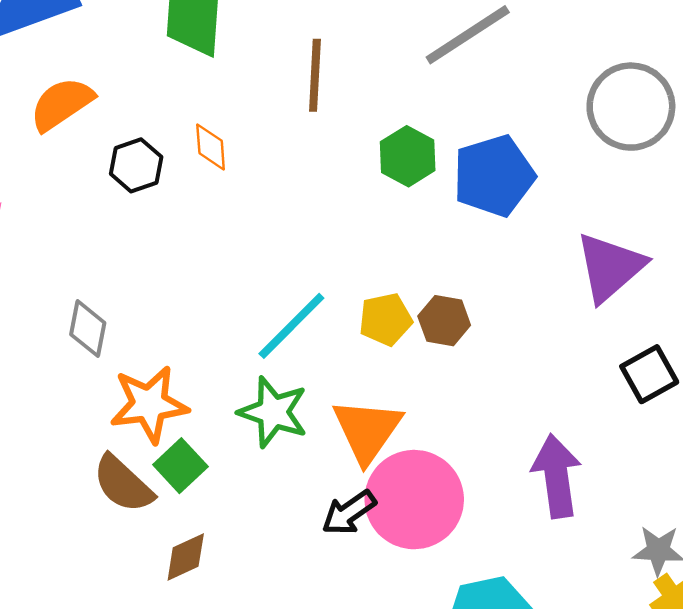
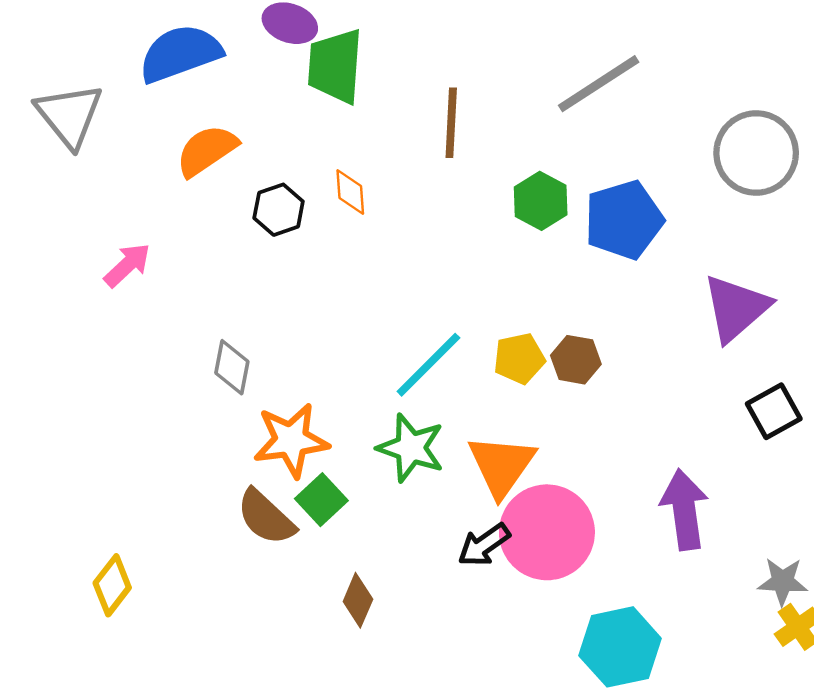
brown diamond: (186, 557) -> (358, 600), moved, turned -42

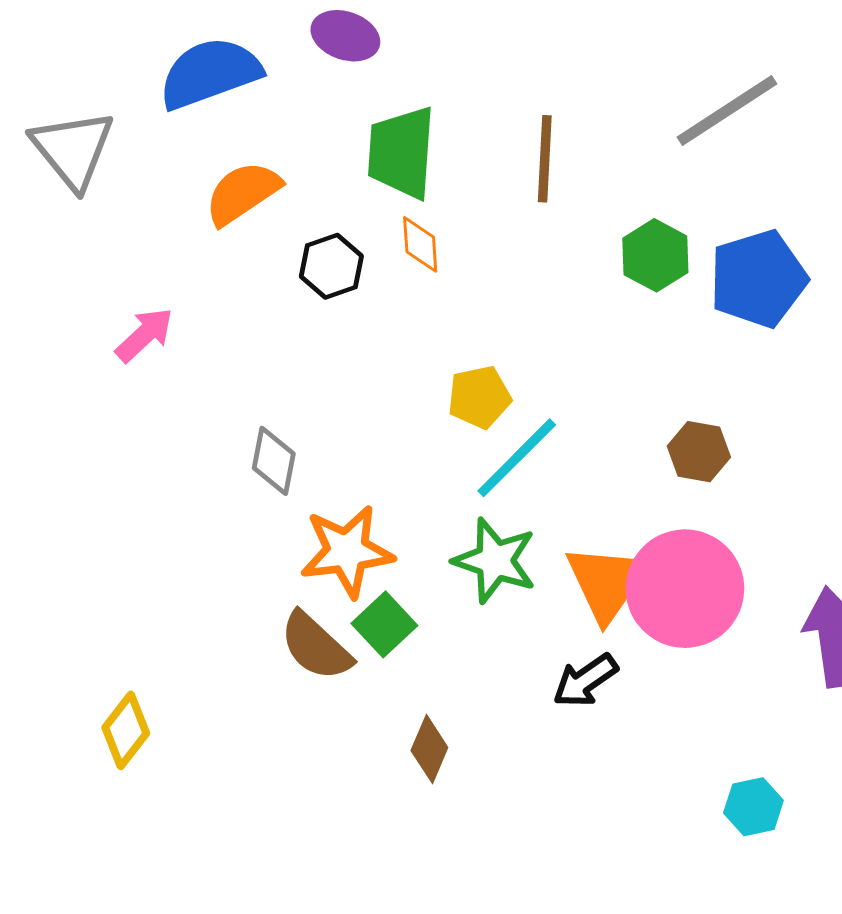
green trapezoid: (335, 66) -> (401, 153), moved
yellow pentagon: (519, 358) -> (479, 397), moved
pink circle: (547, 532) -> (685, 589), moved
cyan hexagon: (620, 647) -> (753, 807), size x0.6

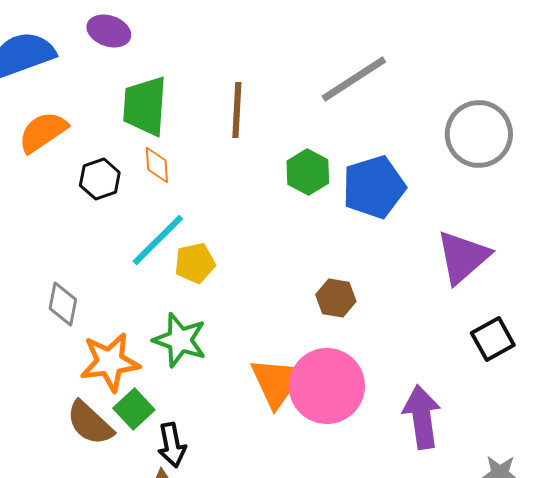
cyan line: (517, 458) -> (158, 240), moved
green star: (495, 561) -> (180, 340), moved
black arrow: (585, 681) -> (172, 445), moved, turned -66

